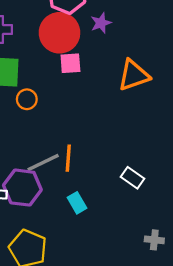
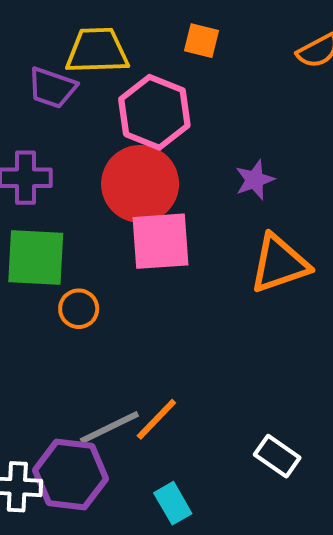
purple star: (101, 23) -> (255, 180), moved
pink square: (70, 63) -> (161, 241), size x1.5
orange line: (68, 158) -> (156, 419), turned 40

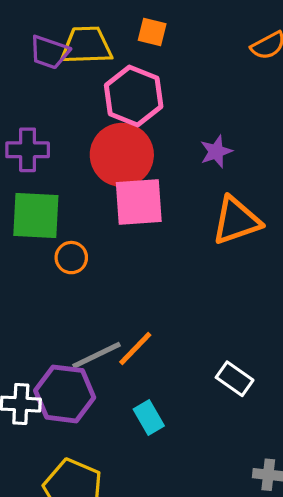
orange square: (201, 41) -> (152, 32), moved
purple trapezoid: (52, 88) -> (49, 52), moved

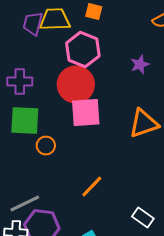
purple trapezoid: (49, 52) -> (33, 24), turned 85
purple star: (216, 152) -> (140, 64), moved
orange line: (135, 348) -> (92, 186), moved
gray line: (97, 355) -> (25, 204), moved

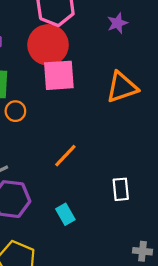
white rectangle: (143, 218) -> (121, 189), turned 50

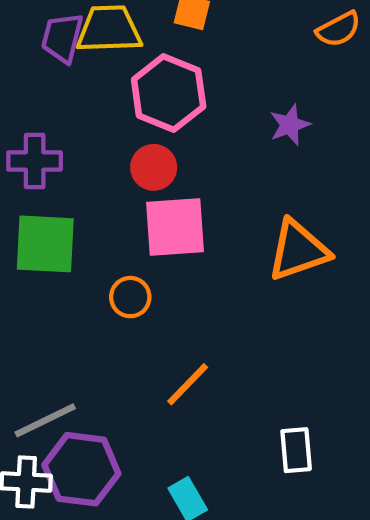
red circle: (48, 45) -> (154, 167), size x0.6
orange circle: (15, 111) -> (130, 297), moved

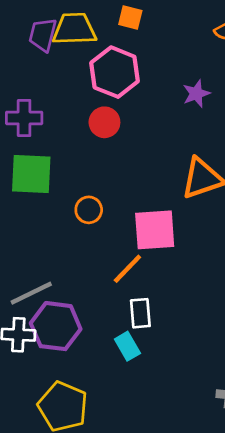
pink square: (175, 227) -> (155, 230), moved
white rectangle: (296, 450) -> (140, 313), moved

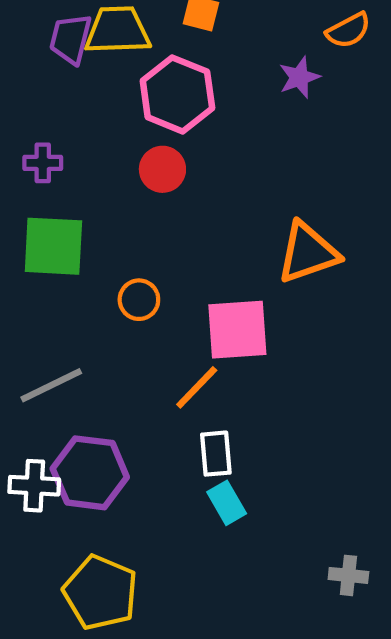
purple star: (196, 94) -> (299, 77), moved
purple cross: (24, 118) -> (43, 163), size x0.7
gray line: (31, 293) -> (51, 385), moved
cyan rectangle: (127, 346) -> (227, 503), moved

